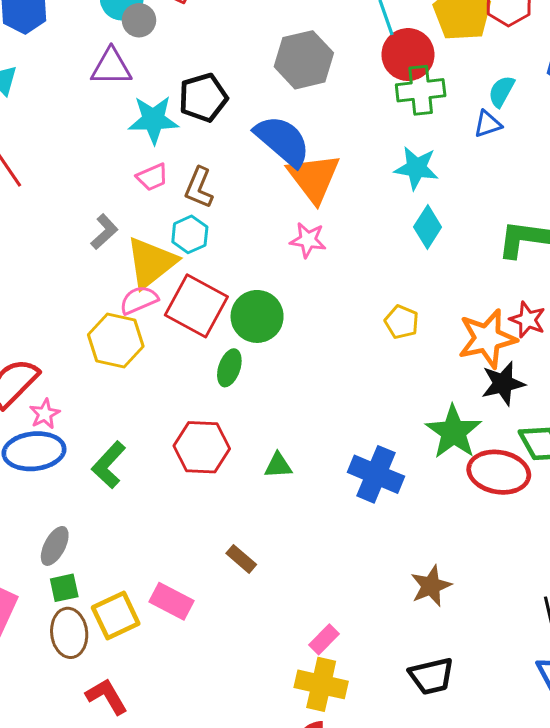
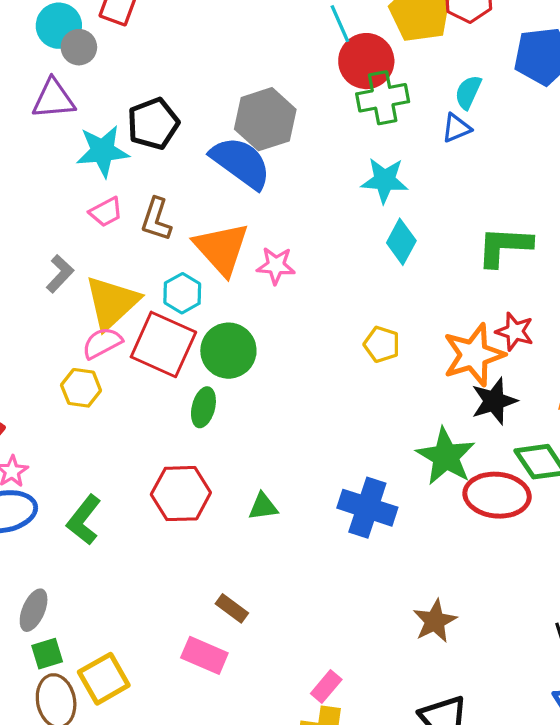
gray hexagon: (304, 60) -> (265, 119), moved
orange triangle: (314, 178) -> (222, 249), moved
cyan hexagon: (190, 234) -> (182, 293), moved
yellow hexagon: (116, 340) -> (81, 388), size x0.7
pink rectangle: (172, 601) -> (204, 655), moved

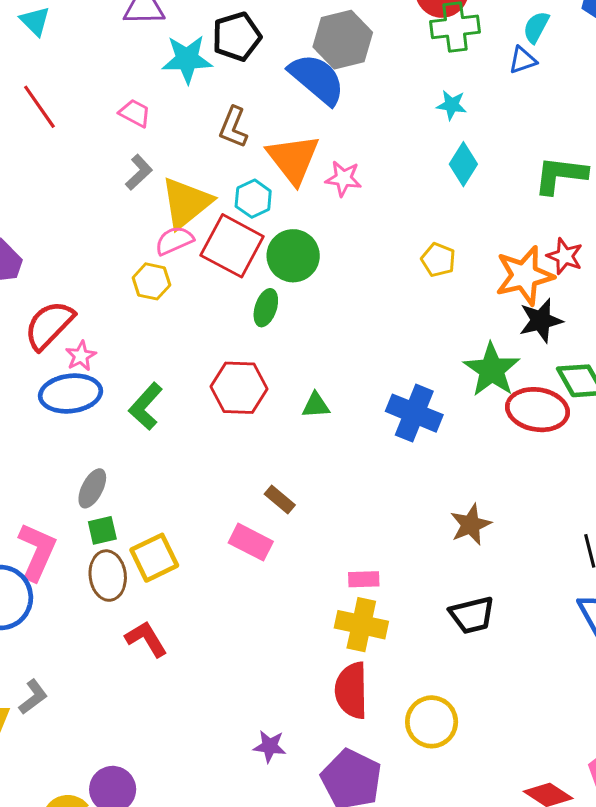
cyan star: (385, 180) -> (452, 105), size x0.7
pink trapezoid: (106, 212) -> (135, 113), moved, turned -128
pink rectangle: (326, 686) -> (364, 579), turned 44

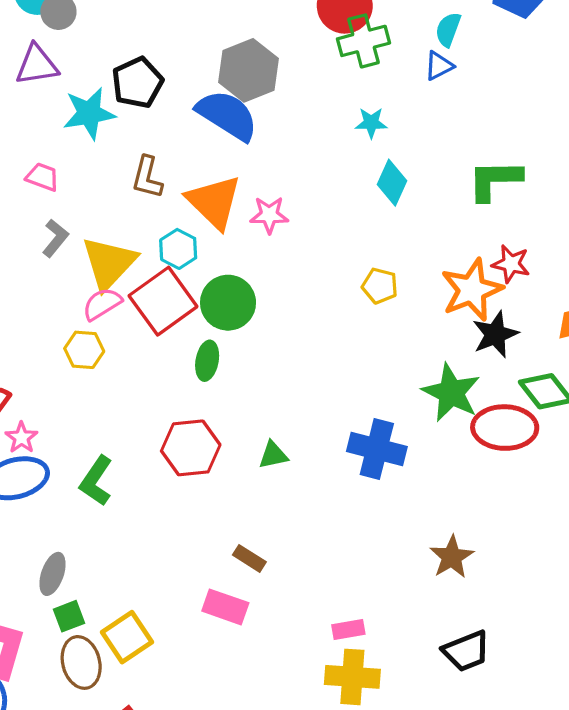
red square: (232, 246) -> (163, 301), turned 34

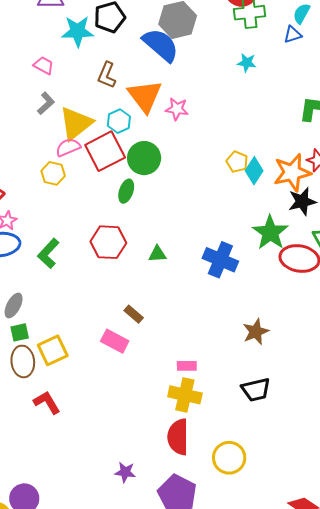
cyan diamond: (392, 183) -> (254, 171), moved

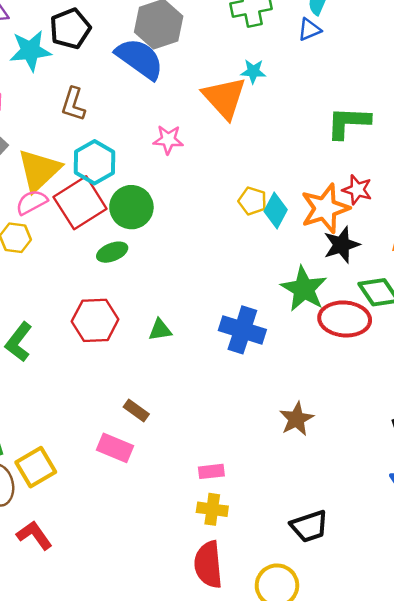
orange triangle: (145, 96) -> (224, 98), moved
cyan hexagon: (119, 121) -> (95, 162), size x1.4
green ellipse: (126, 191) -> (112, 252), turned 55
black trapezoid: (256, 390) -> (309, 526), moved
yellow cross: (185, 395) -> (212, 509), size x0.7

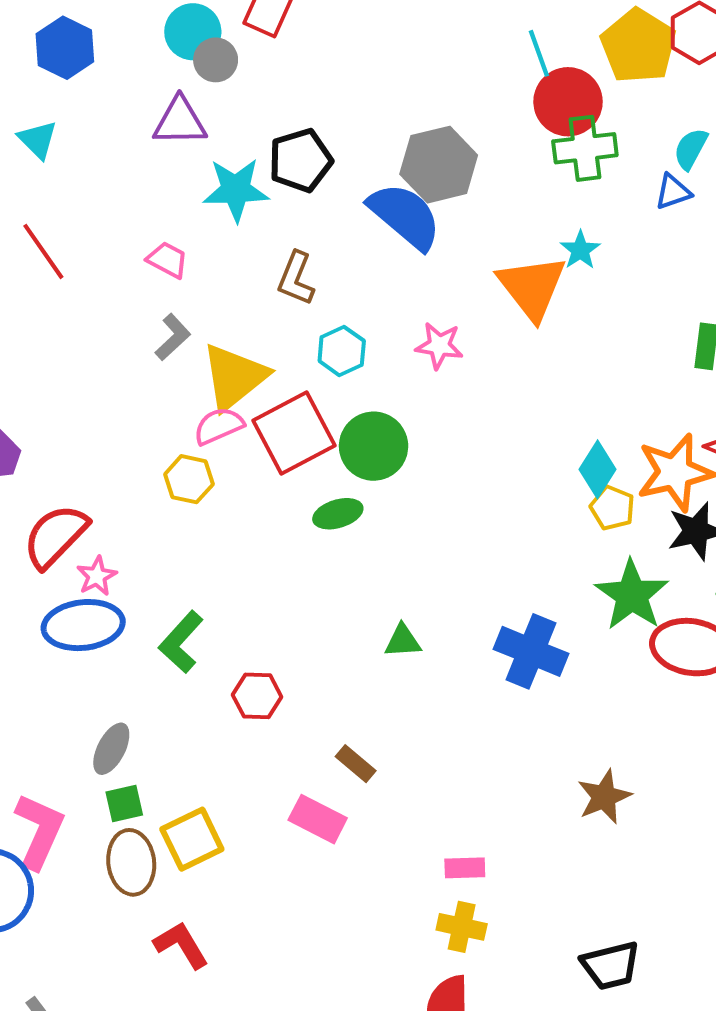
cyan star: (253, 71) -> (580, 250), turned 30
cyan hexagon: (95, 162) -> (342, 351), moved, size x0.7
yellow pentagon: (252, 201) -> (612, 508), moved
red hexagon: (95, 320) -> (257, 696), moved, size x0.7

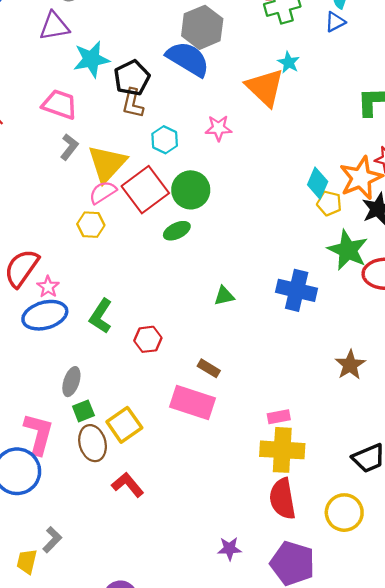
black pentagon: (300, 160) -> (132, 78), moved
pink trapezoid: (168, 260) -> (60, 104), size x1.5
pink rectangle: (318, 819) -> (193, 403), size x1.4
yellow cross: (462, 927) -> (282, 450), size x1.6

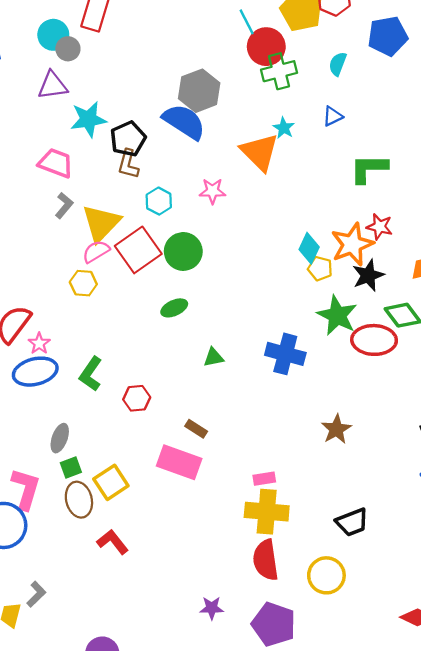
blue triangle: (335, 22) -> (333, 116), moved
green ellipse: (177, 231) -> (174, 308), moved

